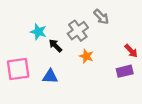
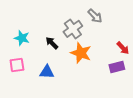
cyan star: (38, 32) -> (22, 38), moved
orange star: (86, 56) -> (81, 53), size x1.5
pink square: (18, 69) -> (17, 65), size x0.7

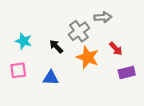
gray arrow: (95, 16) -> (103, 17), turned -49
red arrow: (123, 48) -> (116, 49), moved

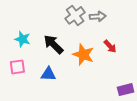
gray cross: (79, 31) -> (75, 15), moved
black arrow: (56, 46) -> (53, 44), size x1.5
purple rectangle: (127, 72) -> (126, 90), moved

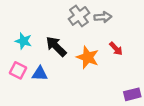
pink square: (17, 67) -> (18, 70), turned 35
blue triangle: (48, 74) -> (40, 74), moved

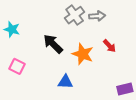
cyan star: (23, 41) -> (12, 29), moved
blue triangle: (40, 74) -> (65, 82), moved

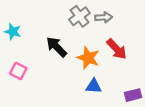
red arrow: (109, 46) -> (117, 49), size x1.5
blue triangle: (65, 82) -> (94, 86), moved

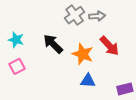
cyan star: (13, 32) -> (16, 40), moved
pink square: (18, 71) -> (17, 66), turned 35

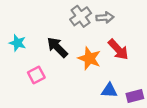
pink square: (17, 66) -> (36, 75), moved
blue triangle: (88, 81) -> (109, 90), moved

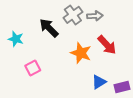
black arrow: (57, 47) -> (49, 28), moved
blue triangle: (109, 90) -> (99, 82), turned -35

